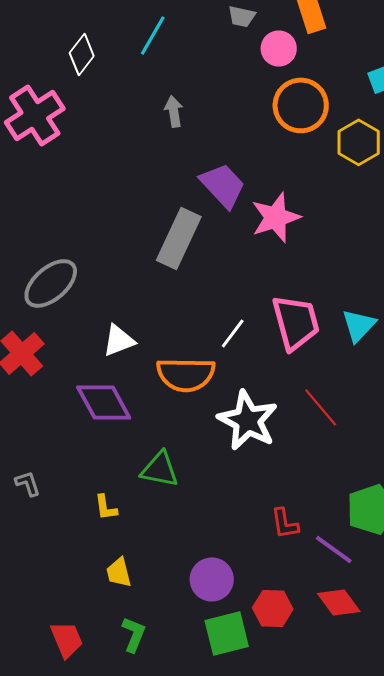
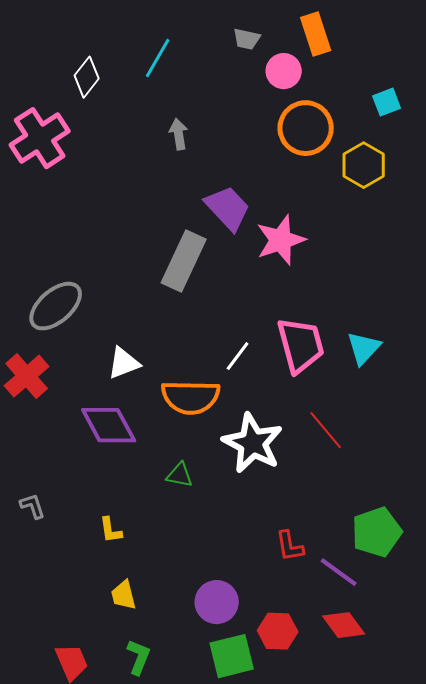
green triangle: (160, 469) -> (180, 475), moved, size x0.7

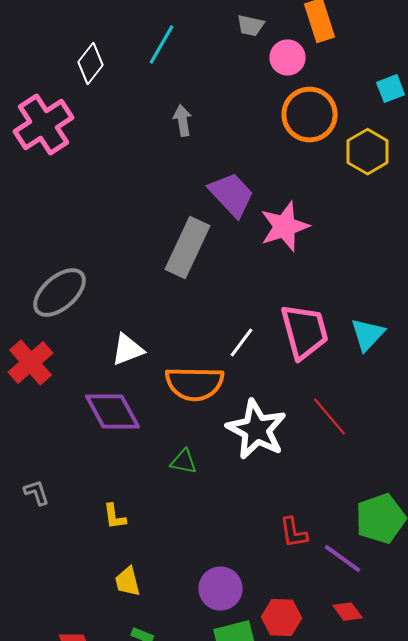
red diamond: (344, 625) -> (348, 612), size x0.7

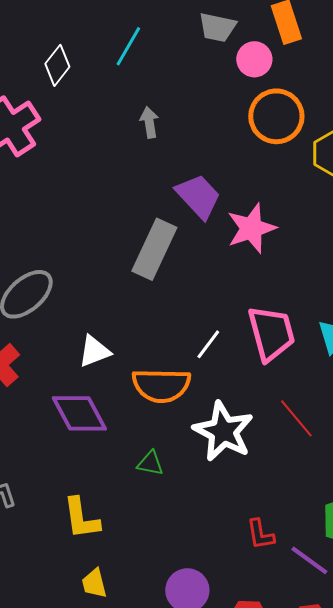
gray trapezoid: (251, 26) -> (217, 27), size x1.4
yellow L-shape: (115, 517) -> (81, 518), size x1.6

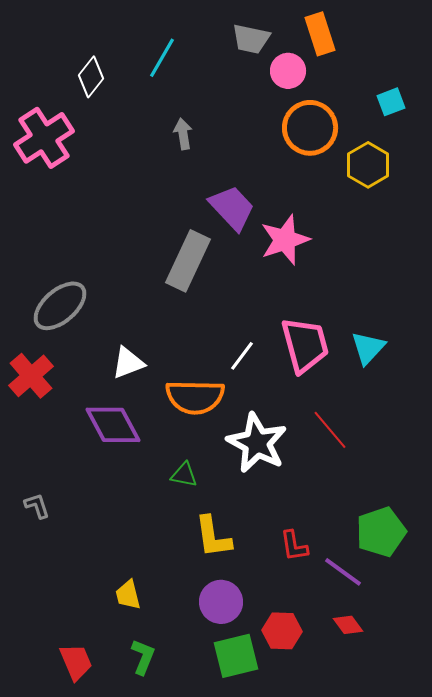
yellow L-shape: (81, 518) -> (213, 537), moved

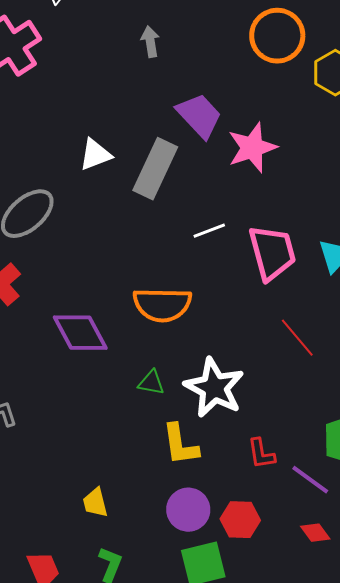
white line: (242, 356) -> (209, 231), moved, turned 32
white triangle: (128, 363) -> (95, 155), moved
white star: (257, 443) -> (214, 388), moved
red hexagon: (282, 631) -> (240, 520), moved

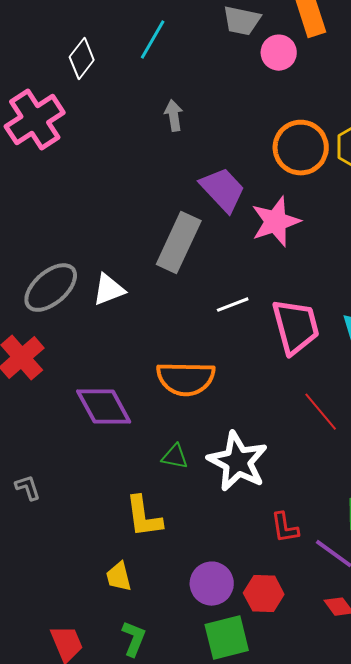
orange circle: (277, 36) -> (301, 148), moved
white triangle: (95, 155) -> (109, 290), moved
yellow L-shape: (180, 445) -> (144, 517), moved

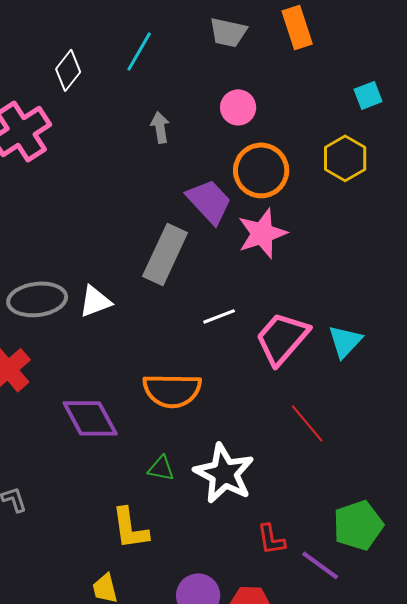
pink circle: (279, 53) -> (238, 107), moved
orange circle: (301, 148) -> (261, 170), moved
gray ellipse: (51, 288) -> (37, 299), turned 34
pink trapezoid: (296, 327) -> (282, 338), turned -124

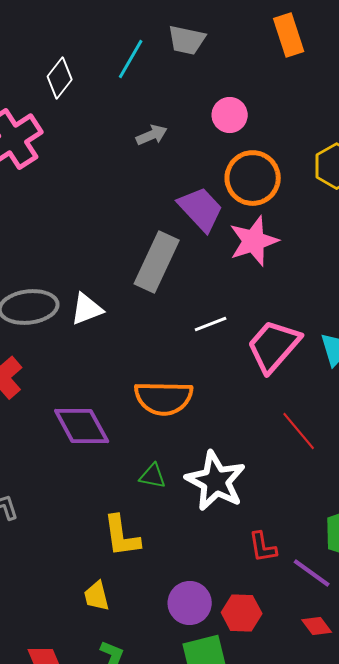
gray trapezoid: (228, 32) -> (187, 40), moved
gray arrow: (160, 127) -> (152, 135), turned 76

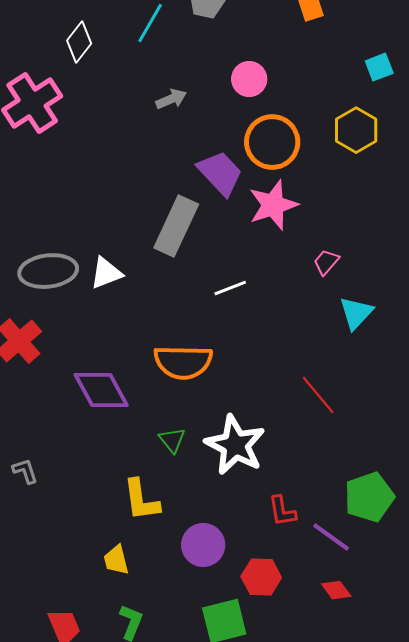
pink trapezoid: (274, 346) -> (326, 262), moved, size x0.5
green triangle: (153, 476) -> (172, 440), turned 40
purple circle: (190, 603) -> (203, 545), moved

